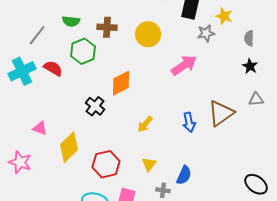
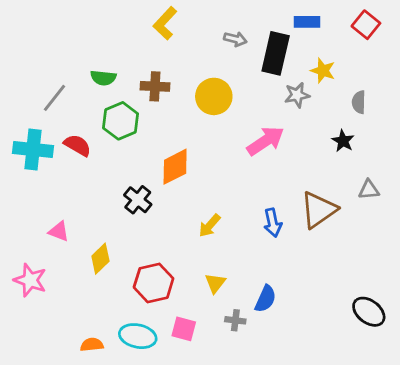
black star: (250, 66) -> (343, 141), moved
cyan cross: (22, 71) -> (33, 150), turned 32
yellow diamond: (69, 147) -> (100, 259), size x0.7

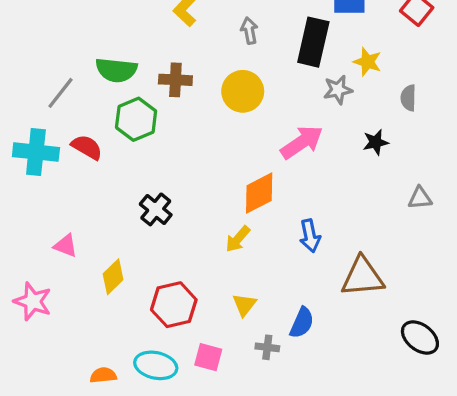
gray arrow: (235, 39) -> (249, 31), moved, turned -115
green semicircle: (103, 78) -> (116, 70), size x1.4
black star: (343, 141) -> (376, 142), moved, turned 30
orange diamond: (175, 167) -> (259, 193), moved
brown triangle: (319, 210) -> (363, 277), moved, turned 30

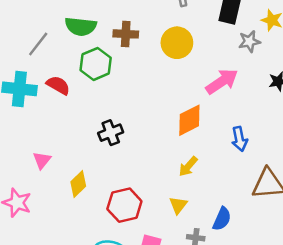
black cross: (156, 209) -> (111, 133), turned 30
blue arrow: (310, 236) -> (239, 139), moved
yellow arrow: (238, 239) -> (188, 166), moved
pink triangle: (65, 246) -> (42, 160), turned 48

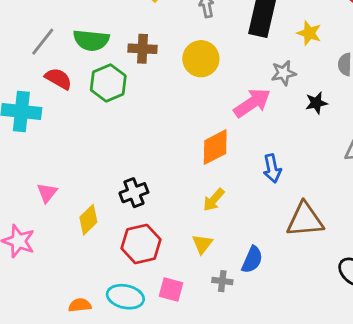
gray star: (249, 41) -> (284, 73), moved
gray line: (38, 44) -> (43, 42), moved
red semicircle: (58, 85) -> (58, 79), moved
black cross: (111, 133) -> (134, 193), moved

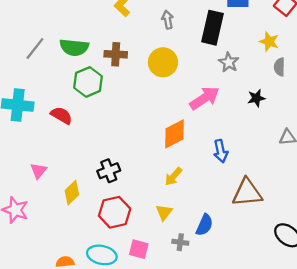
yellow star: (309, 33) -> (269, 42), moved
gray star: (284, 73) -> (229, 62), moved, turned -30
red semicircle: (58, 79) -> (61, 115), moved

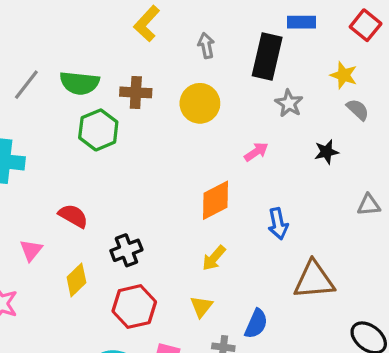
gray semicircle: (279, 67) -> (358, 110), turned 132
pink arrow: (204, 98) -> (256, 152), size x0.6
red semicircle: (61, 115) -> (73, 216), moved

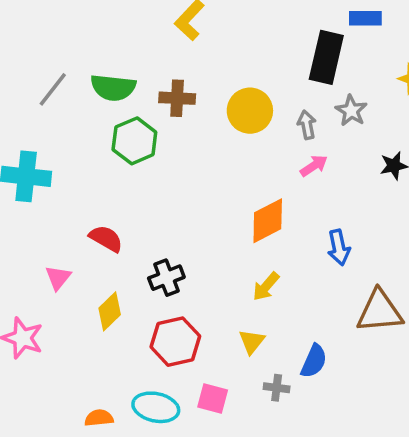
gray arrow: (206, 46) -> (307, 125), moved

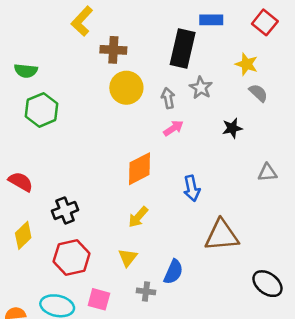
green semicircle: (113, 88) -> (26, 71), size x0.7
brown cross: (177, 98) -> (113, 50), moved

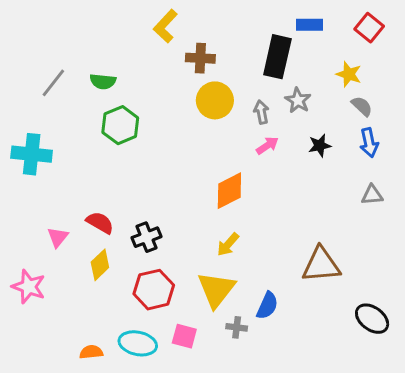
black star: (232, 128) -> (320, 145), moved
red semicircle: (21, 182) -> (100, 223), moved
blue arrow: (192, 188) -> (369, 143), moved
yellow triangle: (128, 257) -> (216, 290), size x1.8

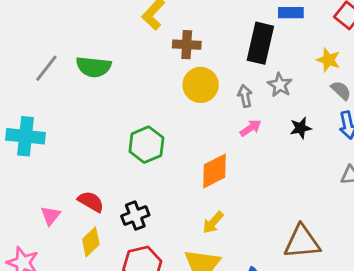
green semicircle: (103, 81) -> (94, 67), size x1.4
green hexagon: (120, 125) -> (146, 145), moved

